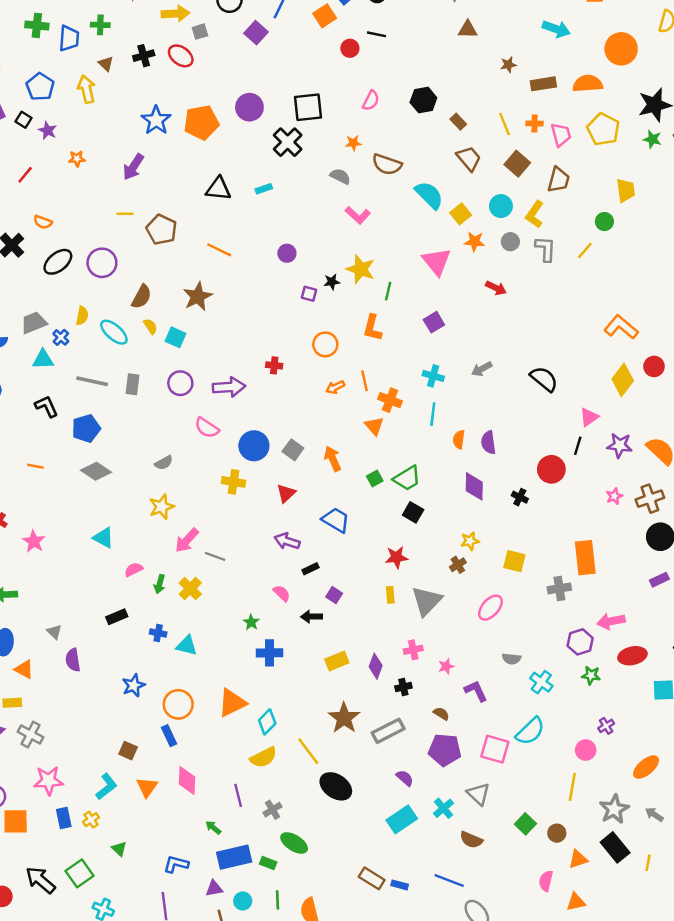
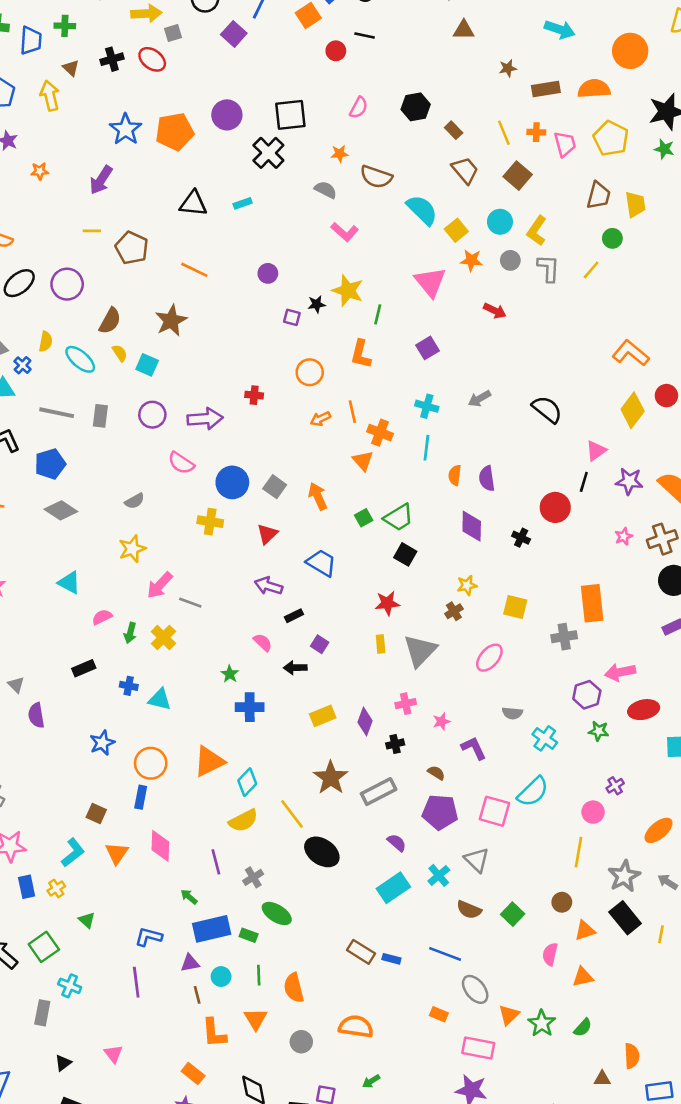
brown trapezoid: (559, 180) -> (599, 195), moved
blue rectangle: (169, 736) -> (141, 797), turned 36
green square: (525, 824) -> (513, 914), moved

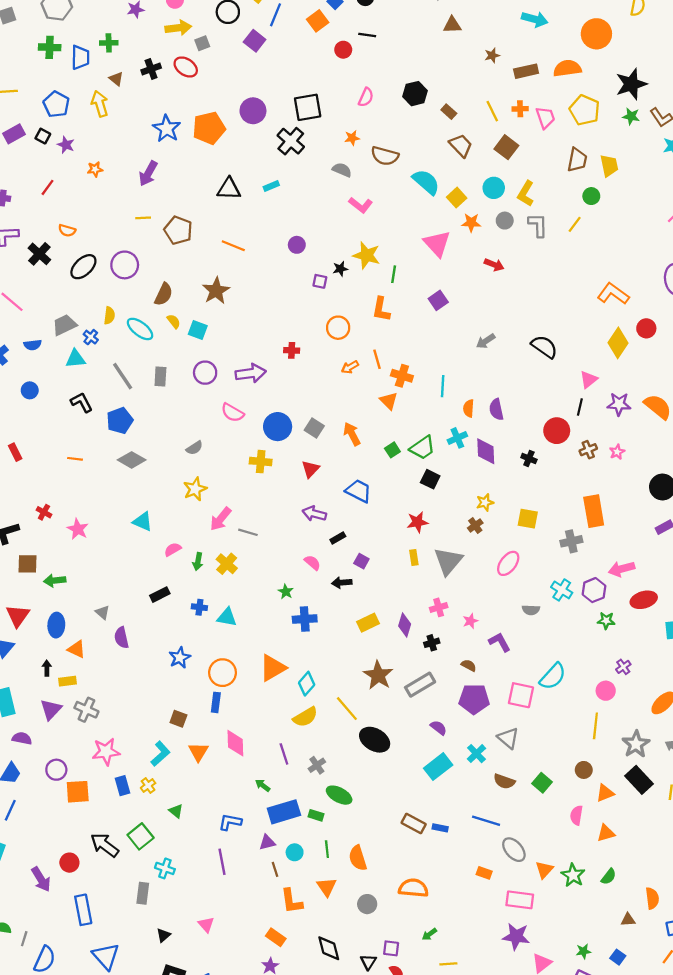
cyan cross: (427, 406) -> (457, 438), moved, turned -36
gray line: (57, 413) -> (123, 376), turned 48
brown cross: (662, 539) -> (588, 450), moved, size x0.7
cyan cross: (545, 738) -> (562, 590), moved

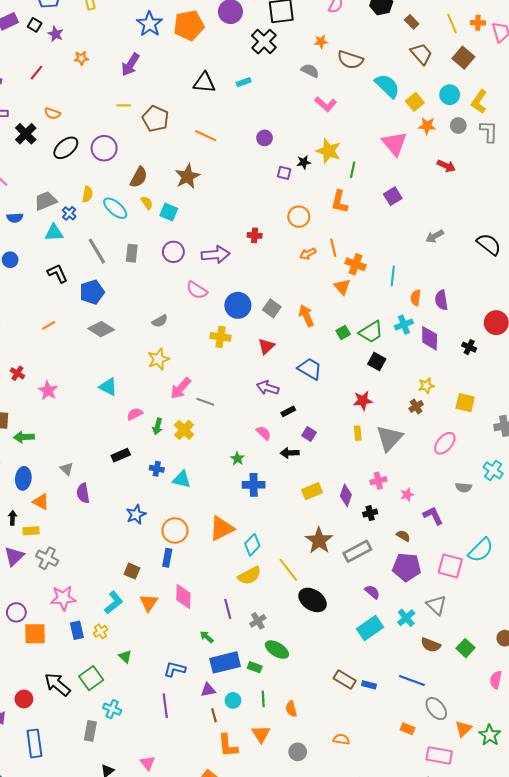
orange line: (75, 459) -> (49, 325), turned -40
orange semicircle: (358, 858) -> (291, 709), size x0.7
orange semicircle: (413, 888) -> (341, 739), size x0.6

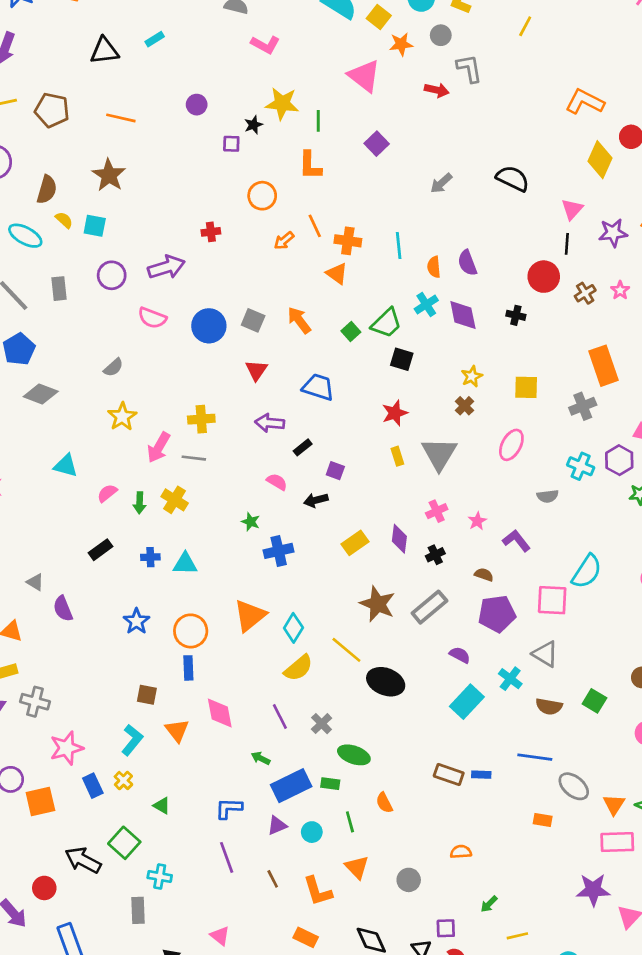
gray L-shape: (489, 131) -> (469, 68), moved
yellow cross: (221, 337) -> (201, 419), moved
orange semicircle: (291, 709) -> (384, 803), moved
brown line: (214, 715) -> (273, 879), moved
pink rectangle: (439, 755) -> (617, 842), moved

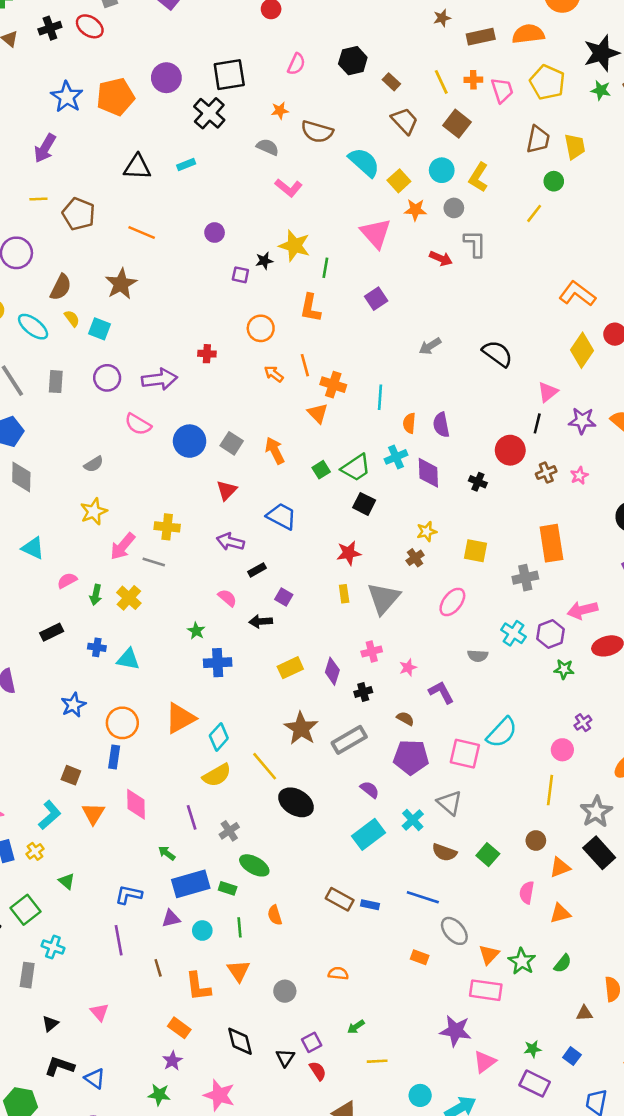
orange arrow: (284, 241) -> (274, 374), turned 66
gray diamond: (41, 394) -> (21, 477), turned 60
purple square: (446, 928) -> (312, 1042), turned -36

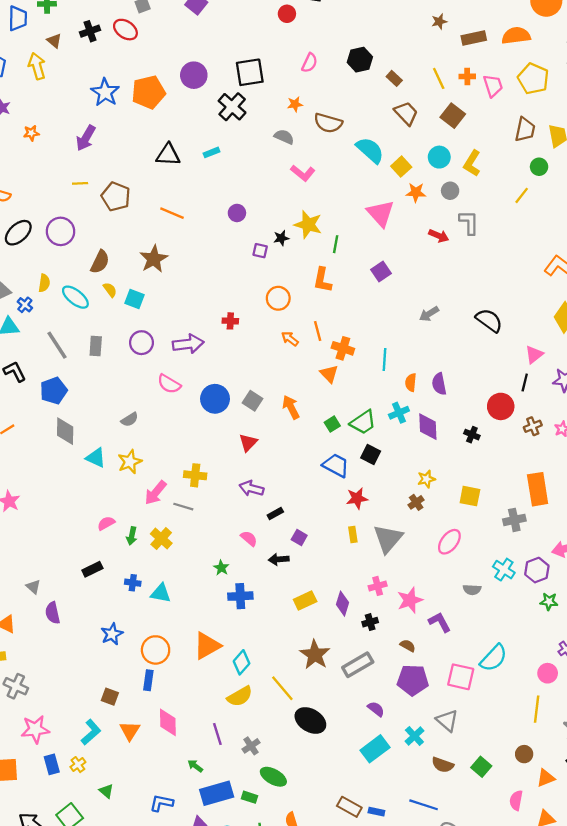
blue trapezoid: (282, 516) -> (336, 465), moved
cyan triangle: (33, 548) -> (96, 458), moved
pink star: (408, 667) -> (410, 600), size x1.6

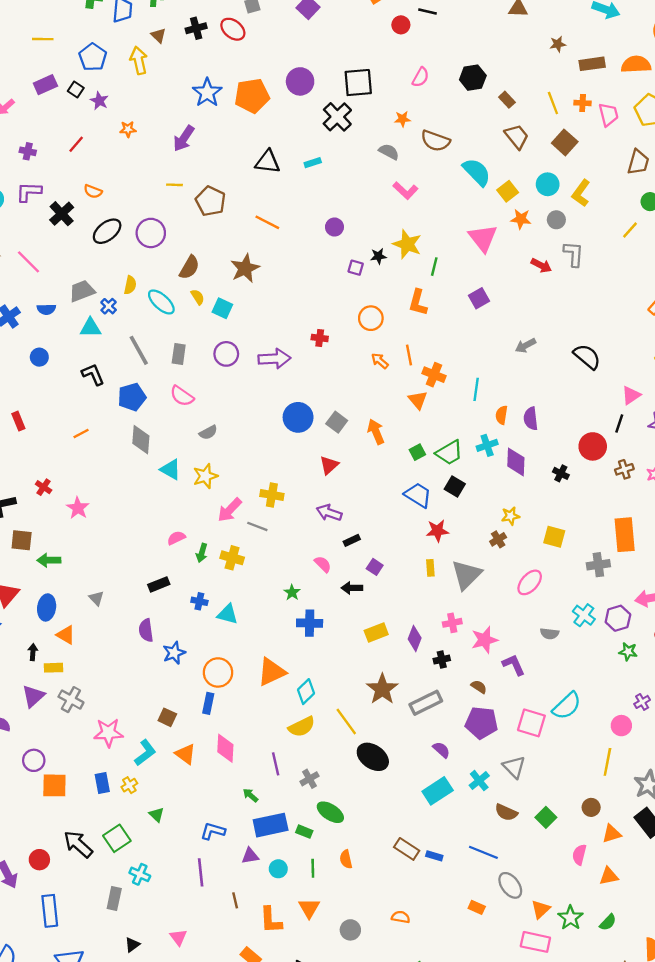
pink semicircle: (169, 384) -> (182, 396), moved
yellow cross: (161, 539) -> (232, 558), turned -30
purple semicircle: (53, 613) -> (146, 630), moved
pink star: (35, 729) -> (108, 733), moved
orange triangle: (130, 731) -> (185, 754), turned -30

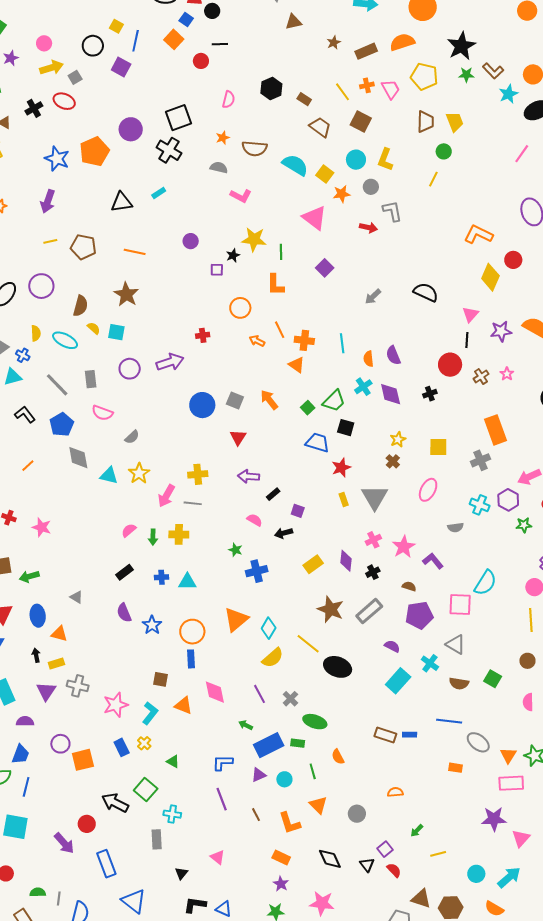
black cross: (561, 473) -> (430, 394), turned -32

